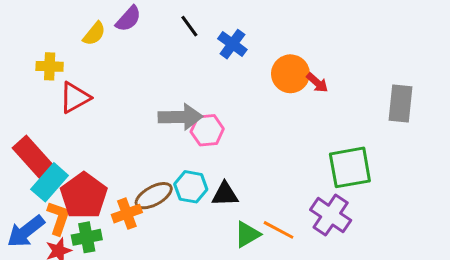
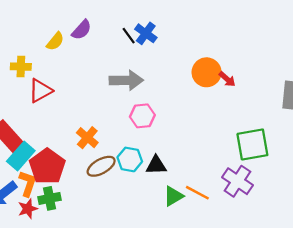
blue cross: (232, 44) -> (146, 33), moved
gray arrow: (180, 117) -> (126, 80), moved
orange cross: (127, 214) -> (87, 138), moved, turned -30

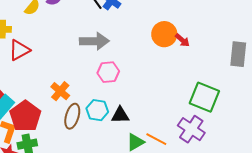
green square: (252, 145) -> (204, 97), turned 32
brown ellipse: (101, 166) -> (72, 116), turned -45

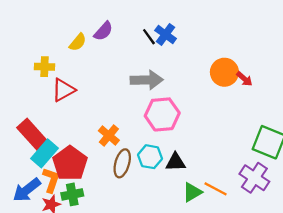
pink hexagon: (108, 72) -> (162, 114), size x1.4

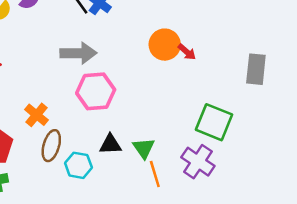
cyan hexagon: (150, 157) -> (78, 165), moved
orange line: (216, 189) -> (155, 174), turned 45
green triangle: (192, 192) -> (144, 148), moved, turned -35

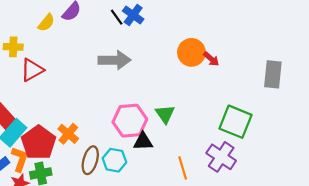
pink hexagon: (96, 91) -> (130, 121), moved
orange cross: (37, 115) -> (68, 134), moved
brown ellipse: (51, 146) -> (90, 160), moved
green triangle: (144, 148) -> (165, 114), moved

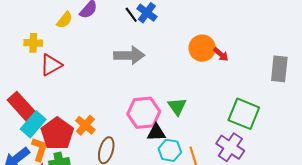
cyan hexagon: (114, 160) -> (170, 150), moved

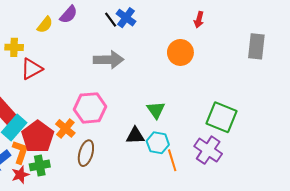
red arrow: (221, 54) -> (199, 20), moved, turned 63
gray rectangle: (279, 69) -> (256, 46), moved
pink hexagon: (144, 113) -> (90, 108), moved
cyan hexagon: (170, 150) -> (158, 143), moved

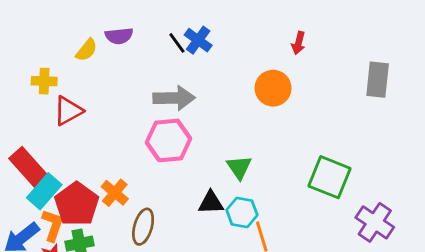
purple semicircle: (69, 15) -> (119, 36), turned 42
pink hexagon: (90, 108) -> (168, 140), moved
purple cross: (208, 150) -> (375, 222), moved

